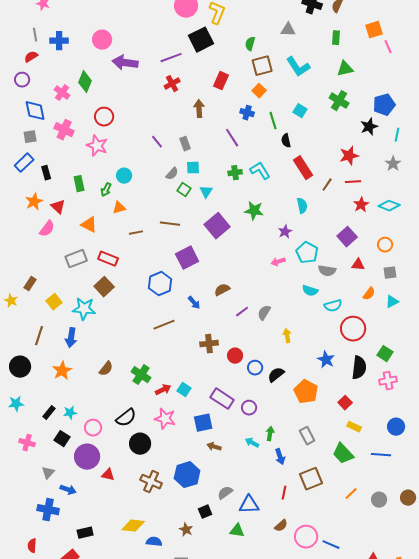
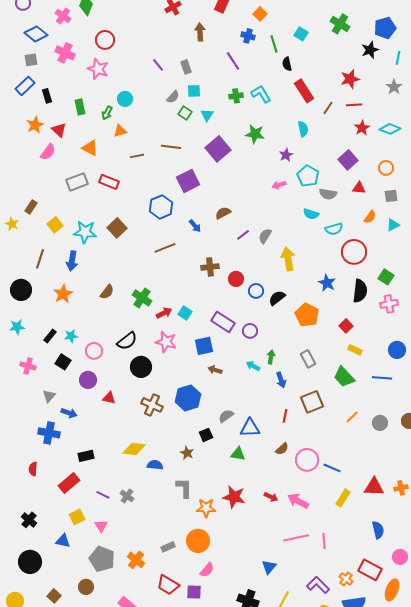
blue diamond: (35, 111) -> (36, 34), turned -40
brown square: (104, 287) -> (117, 228), moved
yellow arrow: (287, 336) -> (288, 259), size x1.6
purple circle: (87, 457) -> (88, 380), size x0.7

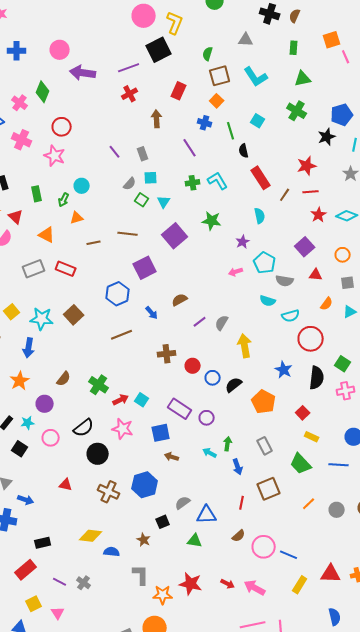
purple circle: (88, 380) -> (45, 404), moved

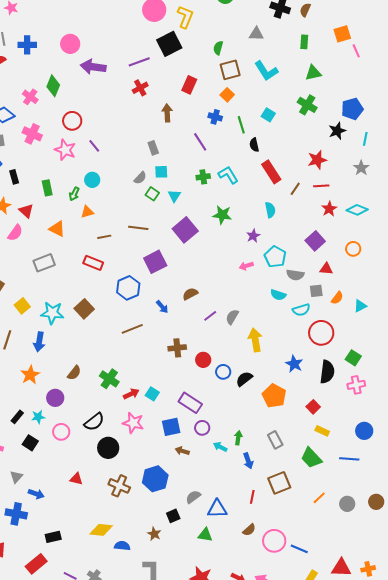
purple line: (115, 152) -> (94, 146), moved
red rectangle: (66, 269) -> (93, 263), moved
gray square: (348, 283) -> (316, 291), moved
purple circle: (207, 418) -> (202, 428), moved

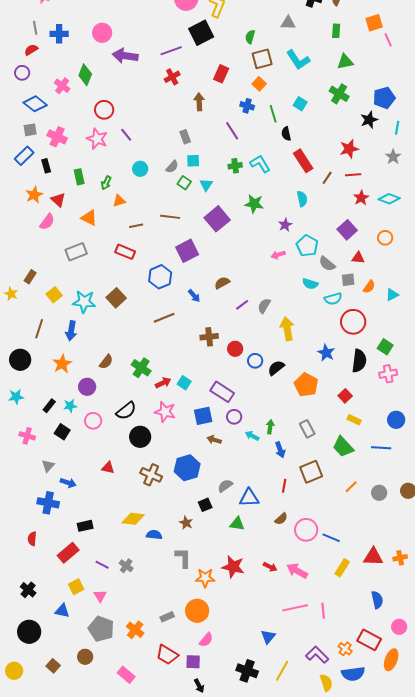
pink cross: (32, 134) -> (57, 137), moved
cyan circle: (92, 180) -> (140, 169), moved
gray semicircle: (295, 275) -> (327, 264), turned 30

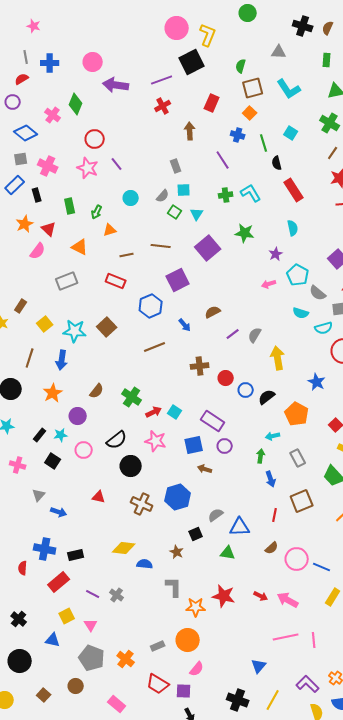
brown line: (327, 178) -> (333, 153), moved
cyan arrow: (252, 436) -> (273, 436), moved, turned -40
blue cross: (48, 503) -> (45, 549), moved

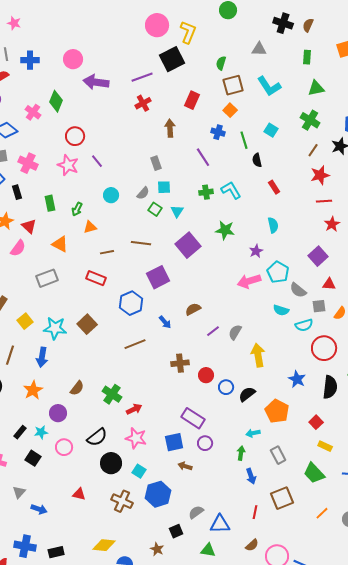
red rectangle: (294, 190) -> (274, 187), size x0.6
pink arrow: (269, 284) -> (249, 281), size x1.6
cyan square: (175, 412) -> (139, 471), moved

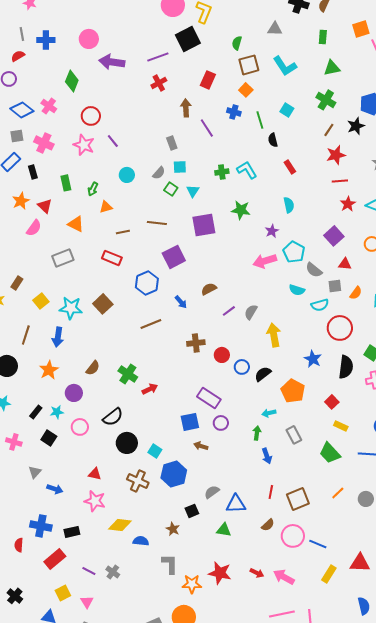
pink cross: (33, 112) -> (49, 106), moved
purple line: (203, 157) -> (207, 128), moved
purple square: (188, 245) -> (204, 225), turned 30
pink star: (136, 438) -> (95, 501), moved
brown square: (282, 498) -> (298, 499), moved

